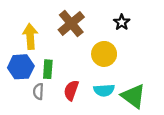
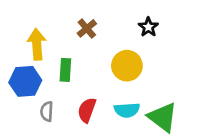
brown cross: (71, 23) -> (87, 28), size x0.6
green rectangle: (48, 69) -> (65, 70), moved

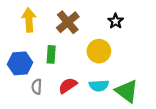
brown cross: (87, 28) -> (68, 22), size x1.5
yellow arrow: (37, 44) -> (29, 20), moved
red semicircle: (87, 110) -> (68, 86), turned 36

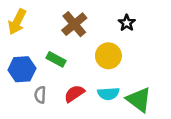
yellow arrow: (29, 20) -> (17, 22), moved, turned -150
green rectangle: (51, 54) -> (56, 59), turned -66

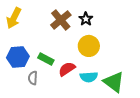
black star: (127, 23) -> (86, 19), moved
green rectangle: (56, 59) -> (46, 59), moved
red semicircle: (74, 94) -> (67, 69), moved

